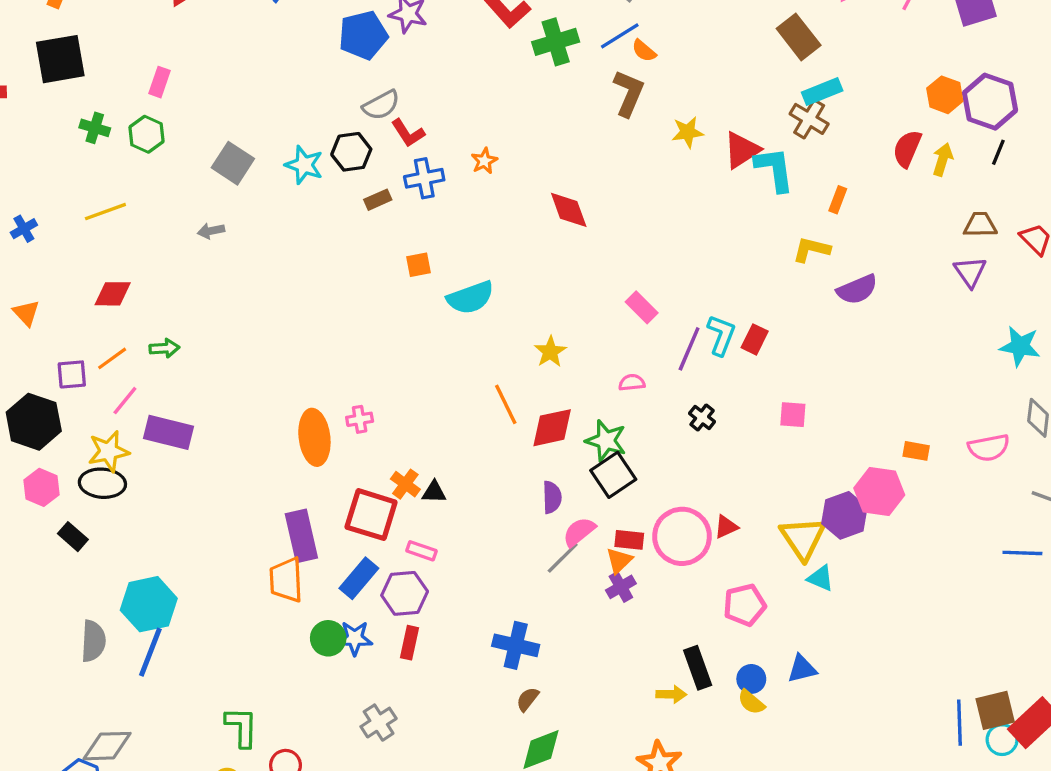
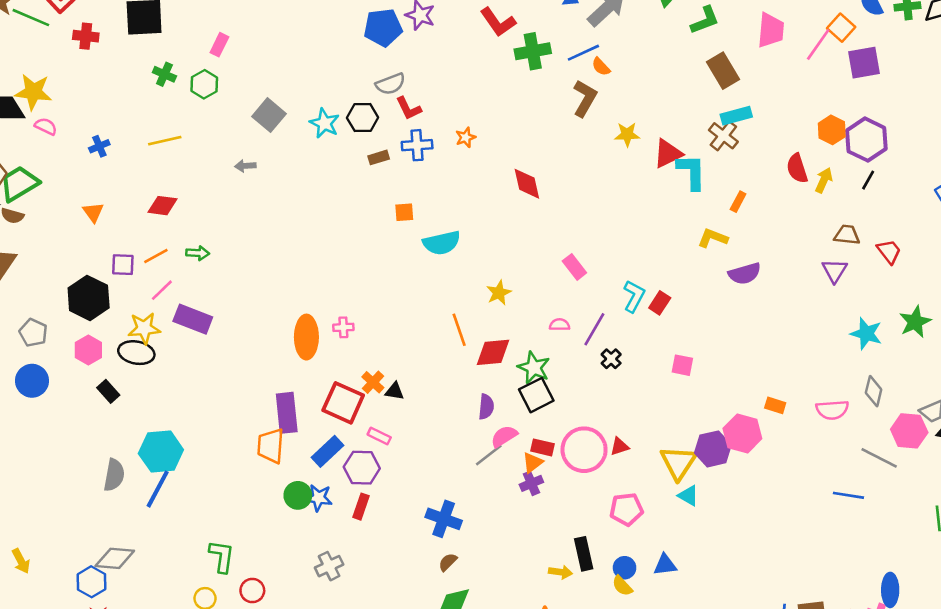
red semicircle: (907, 149) -> (797, 168), turned -48
purple line: (689, 349) -> (594, 329), moved

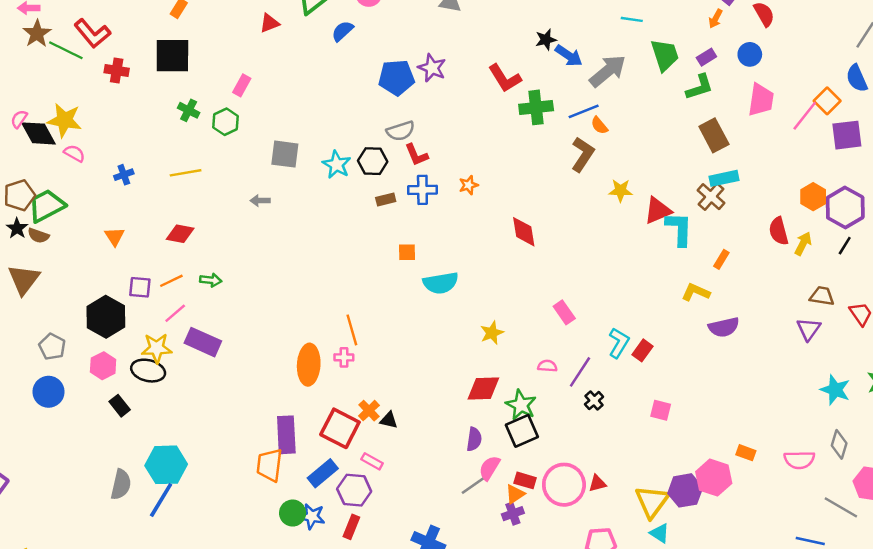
gray square: (269, 115) -> (285, 154), turned -36
orange line: (459, 330) -> (352, 330), moved
pink semicircle: (504, 436) -> (489, 468), turned -30

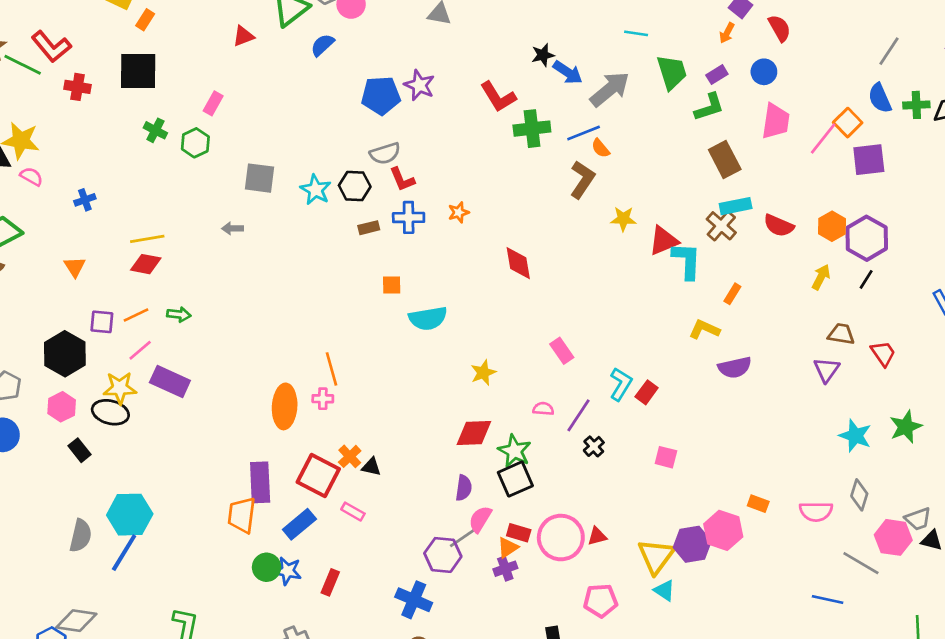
yellow line: (186, 173) -> (147, 239), moved
red semicircle: (779, 231) -> (779, 226), moved, turned -52
purple hexagon: (354, 490) -> (443, 555), moved

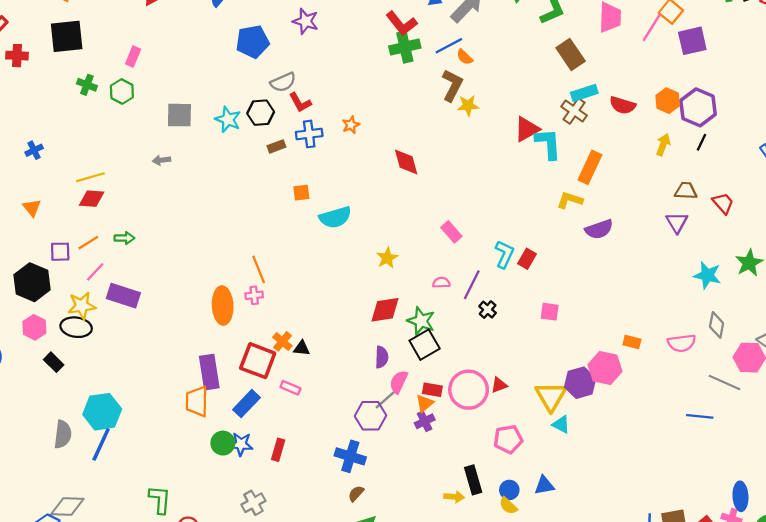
blue pentagon: (381, 96) -> (253, 42), moved
red L-shape: (498, 97) -> (401, 23), moved
yellow star: (623, 219) -> (468, 106), moved
orange rectangle: (732, 294) -> (590, 167), size x1.8

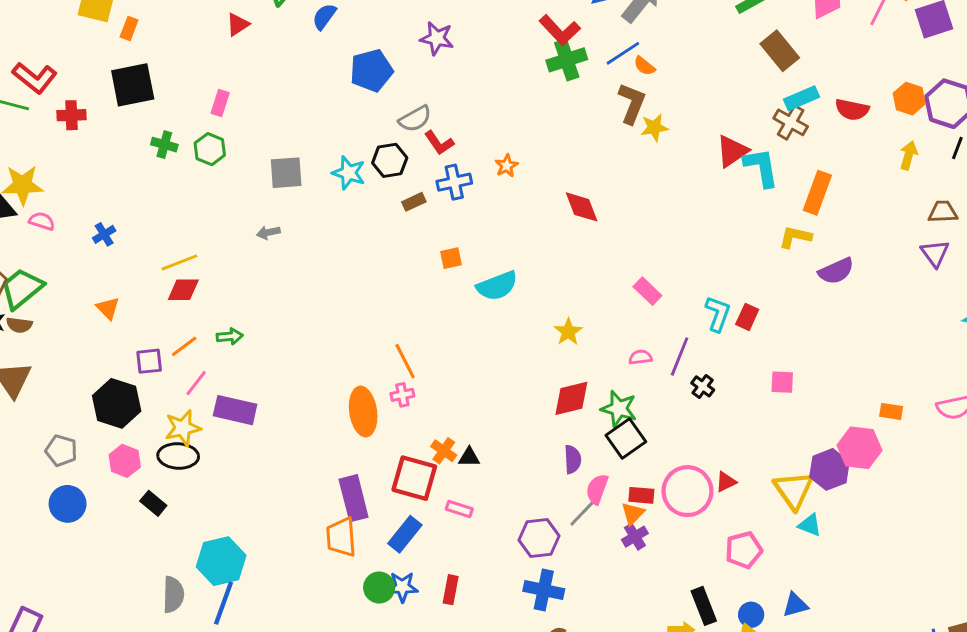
purple hexagon: (371, 416) -> (539, 538), moved

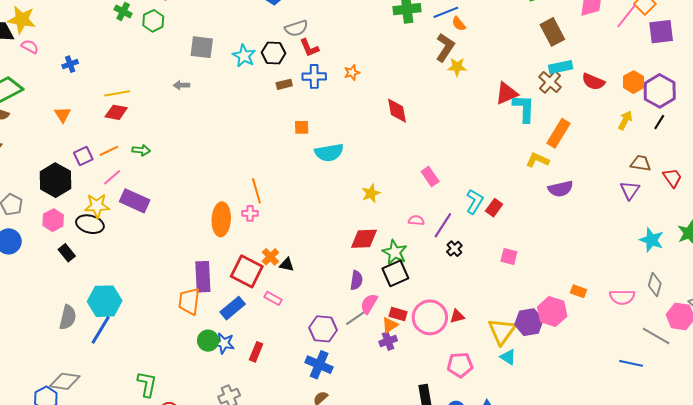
purple square: (149, 361) -> (83, 156), turned -30

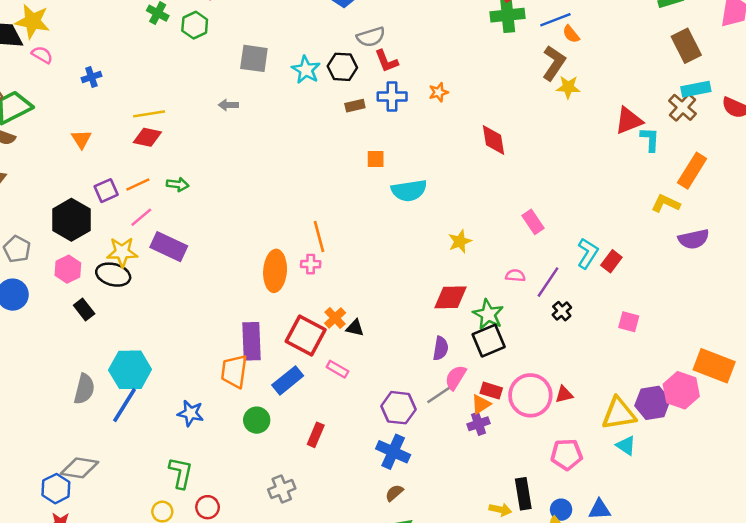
cyan L-shape: (524, 108) -> (650, 139), size x0.7
orange rectangle: (579, 291) -> (714, 366), size x2.0
yellow triangle: (502, 331) -> (619, 414), turned 44
blue star: (224, 343) -> (190, 413), moved

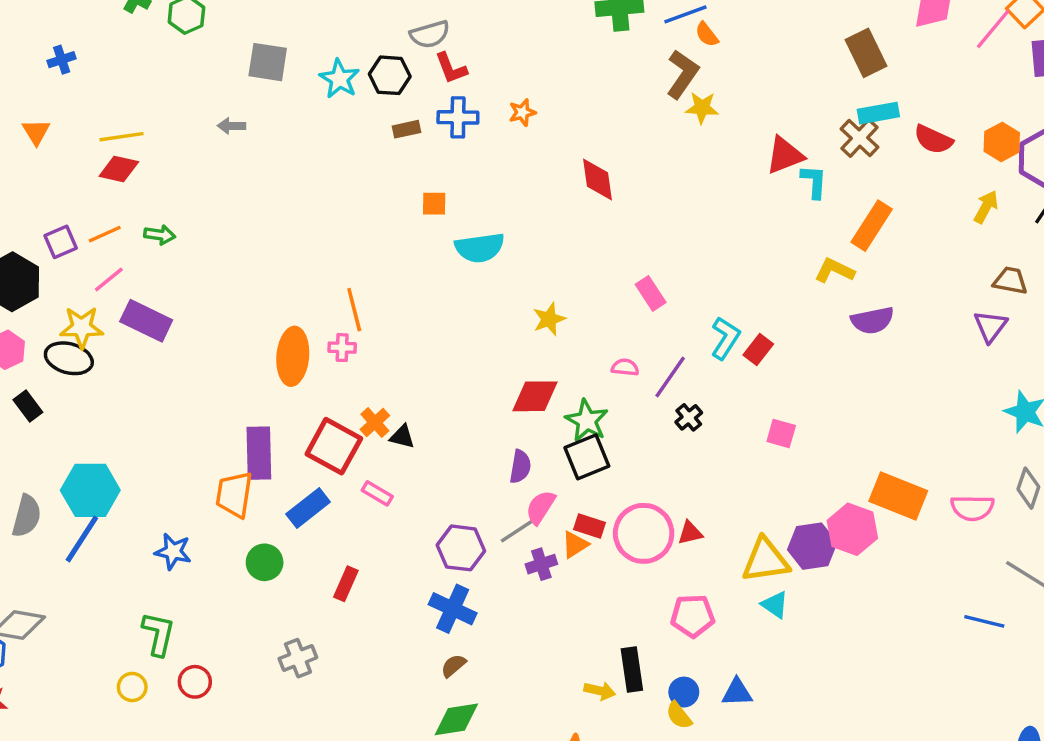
blue cross: (91, 77) -> (62, 60), moved
orange triangle: (81, 139) -> (36, 132), moved
purple cross: (478, 424) -> (541, 564), moved

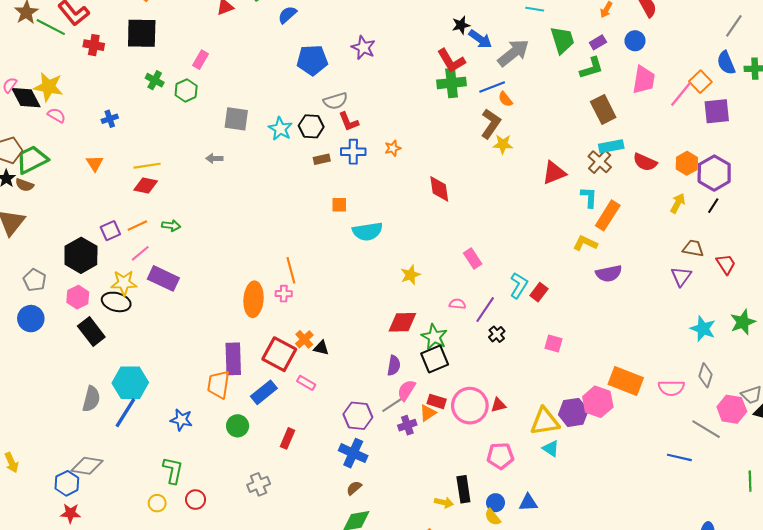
cyan L-shape: (814, 182) -> (589, 197), moved
black rectangle: (28, 406) -> (91, 331), size x1.5

